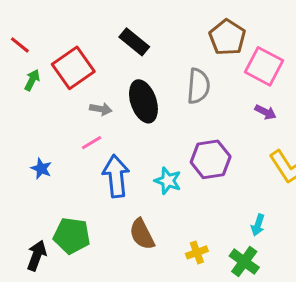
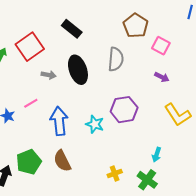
pink square: (264, 66) -> (161, 46), size x0.7
pink line: (92, 143) -> (31, 103), moved
brown semicircle: (142, 234) -> (62, 161), moved
green pentagon: (72, 236) -> (29, 162), turned -30

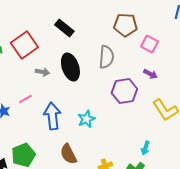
brown pentagon: (136, 26) -> (125, 25), turned -30
purple hexagon: (124, 110) -> (124, 91), moved
cyan star: (95, 124) -> (86, 119), turned 30
brown semicircle: (62, 161) -> (68, 154), moved

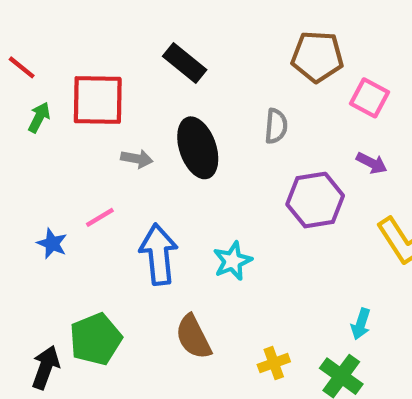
red square: (24, 45) -> (98, 100), turned 36
gray semicircle: (106, 57) -> (276, 126), size x0.7

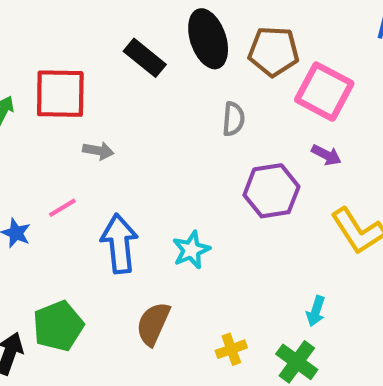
pink square: (369, 98) -> (324, 92), size x1.5
black ellipse: (198, 148) -> (208, 39), moved
brown semicircle: (193, 337) -> (153, 324), turned 51

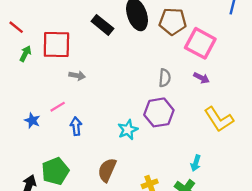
gray semicircle: (233, 119) -> (165, 78), moved
purple hexagon: (271, 191) -> (159, 112), moved
blue arrow: (119, 244) -> (76, 126), moved, size x0.6

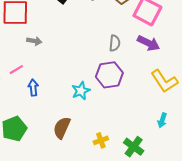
purple arrow: (201, 78) -> (148, 43), size x1.5
cyan arrow: (196, 163) -> (162, 120), moved

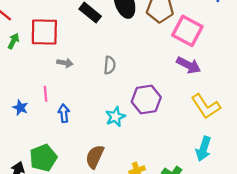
gray semicircle: (115, 43) -> (110, 65), moved
pink line: (16, 70) -> (46, 94), turned -64
cyan arrow: (162, 120) -> (203, 149), size x1.5

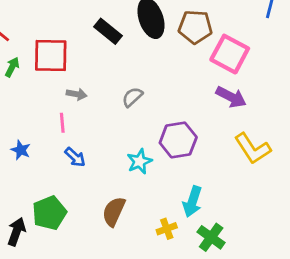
gray semicircle: (110, 65) -> (132, 97), turned -138
pink line: (46, 94) -> (62, 123), moved
blue arrow: (64, 113) -> (75, 157), turned 138
cyan arrow: (203, 149) -> (192, 202), moved

